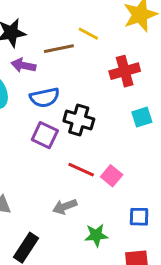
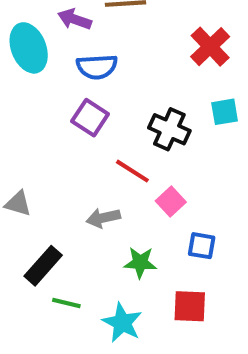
red cross: (125, 71) -> (210, 47), turned -36
black cross: (79, 120) -> (169, 129), moved
pink square: (112, 176) -> (171, 202), moved

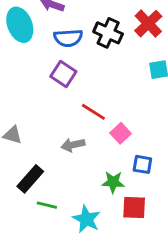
black cross: (169, 129) -> (108, 33), moved
green star: (140, 263) -> (113, 182), moved

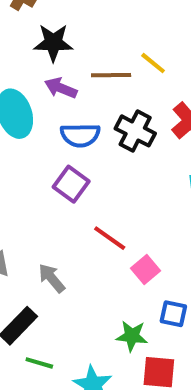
gray arrow: (73, 145) -> (52, 278), moved, turned 60

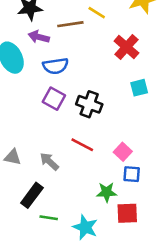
black cross: (135, 131) -> (89, 104), moved
red line: (110, 238) -> (82, 145), moved
pink square: (145, 269) -> (123, 152), moved

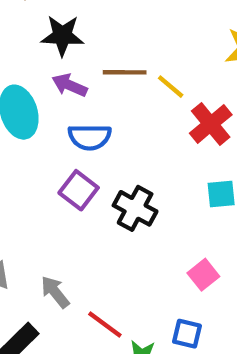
yellow line: (97, 13) -> (171, 87), moved
red line: (82, 145) -> (105, 324), moved
pink square: (123, 152) -> (203, 275), moved

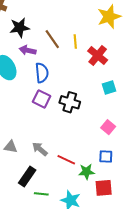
brown line: (125, 72) -> (52, 39), turned 66
yellow line: (171, 87) -> (75, 42), turned 56
blue semicircle: (90, 137) -> (42, 73), turned -84

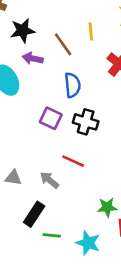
yellow line: (75, 42) -> (91, 32), moved
blue semicircle: (42, 73) -> (72, 85), moved
red line: (66, 160) -> (73, 161), moved

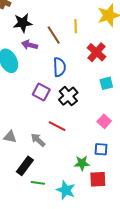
black cross: (86, 122) -> (68, 96), turned 30

